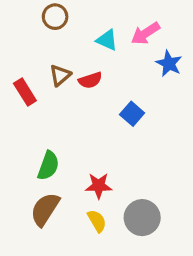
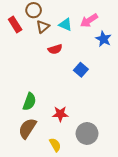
brown triangle: (60, 75) -> (43, 27), moved
red rectangle: (25, 92) -> (15, 25), moved
yellow semicircle: (97, 221) -> (55, 145), moved

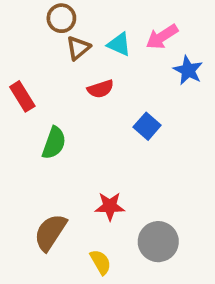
red rectangle: (15, 25) -> (22, 96), moved
green semicircle: (29, 102) -> (54, 143), moved

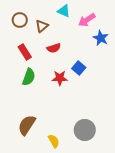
brown circle: (61, 18) -> (20, 20), moved
cyan triangle: (119, 44) -> (64, 11), moved
red rectangle: (22, 96) -> (25, 52), moved
red star: (110, 206) -> (60, 78), moved

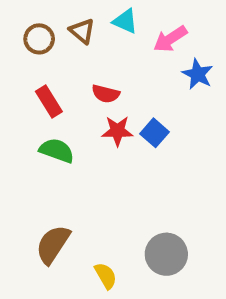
brown triangle: (42, 26) -> (82, 31), moved, turned -40
red semicircle: (54, 48) -> (106, 94), turned 32
green semicircle: (29, 77) -> (57, 150), turned -90
red star: (60, 78) -> (117, 131), moved

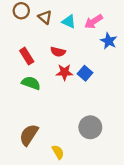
cyan triangle: (125, 21) -> (69, 22), moved
brown circle: (39, 39) -> (21, 11), moved
gray circle: (166, 254) -> (90, 127), moved

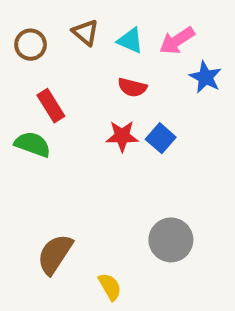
brown circle: (21, 11) -> (31, 45), moved
red semicircle: (58, 52) -> (132, 87), moved
green semicircle: (31, 83) -> (33, 144), moved

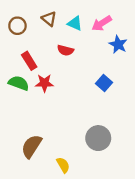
red semicircle: (132, 87) -> (65, 50), moved
red star: (122, 136) -> (44, 83), moved
blue square: (161, 138) -> (104, 83), moved

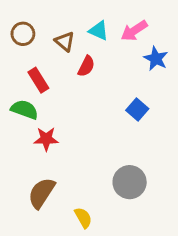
brown triangle: (49, 19) -> (65, 42), moved
red semicircle: (65, 50) -> (86, 66), turned -77
red star: (44, 83) -> (46, 139), moved

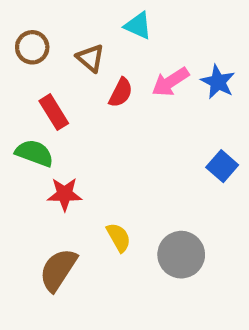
cyan triangle: (99, 31) -> (138, 26), moved
pink arrow: (134, 31) -> (170, 82), moved
blue square: (137, 110) -> (222, 166), moved
yellow semicircle: (83, 218) -> (119, 237), moved

